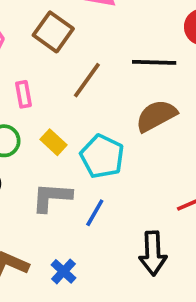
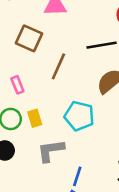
yellow rectangle: (53, 142) -> (35, 118), moved, turned 42
blue line: (95, 213) -> (77, 176), moved

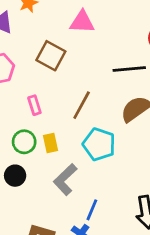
brown line: (58, 66) -> (82, 105), moved
gray L-shape: (51, 151) -> (65, 180), turned -40

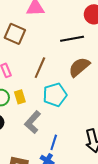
cyan pentagon: (99, 144) -> (55, 95), turned -30

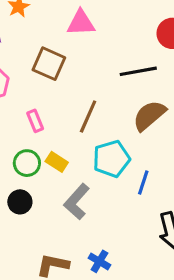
yellow rectangle: (20, 97) -> (57, 162), turned -40
blue line: (54, 142) -> (143, 183), moved

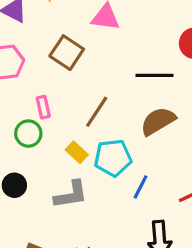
yellow rectangle: (57, 162) -> (77, 152), moved
green circle: (27, 163) -> (28, 134), moved
gray L-shape: (77, 202) -> (71, 195), turned -150

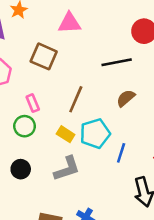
brown semicircle: (158, 121) -> (126, 98), size x0.7

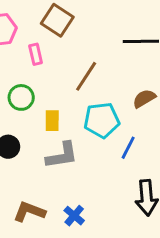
brown semicircle: (126, 98) -> (144, 99), moved
pink rectangle: (33, 103) -> (36, 54), moved
yellow rectangle: (66, 134) -> (52, 121), moved, turned 48

